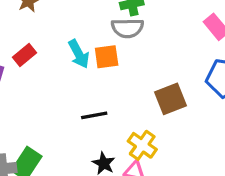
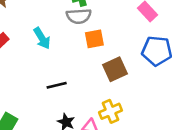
orange square: (107, 57) -> (94, 39), moved
yellow cross: (142, 145) -> (110, 111), moved, turned 35

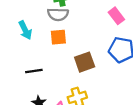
orange square: (94, 39) -> (58, 37), moved

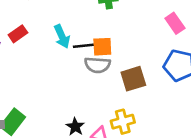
gray semicircle: (58, 14) -> (97, 65), moved
black line: (34, 71) -> (84, 46), moved

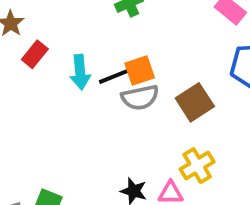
red rectangle: (18, 34) -> (35, 54), moved
cyan arrow: (62, 36) -> (80, 72), turned 35

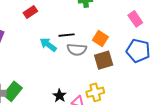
orange square: (140, 70) -> (100, 39), moved, turned 35
cyan arrow: (80, 72) -> (48, 45), moved, turned 114

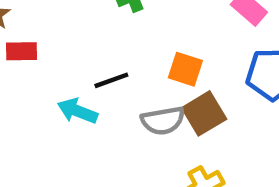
red rectangle: (30, 12) -> (21, 51), turned 48
gray semicircle: (77, 49) -> (163, 121), moved

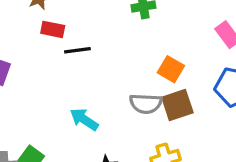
black line: (111, 80) -> (77, 50), moved
cyan arrow: (77, 111) -> (84, 119), moved

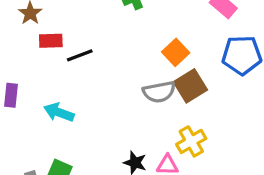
orange square: (171, 69) -> (176, 52), turned 30
cyan arrow: (84, 119) -> (59, 112), moved

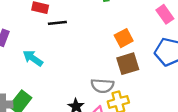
gray semicircle: (159, 92) -> (102, 86), moved

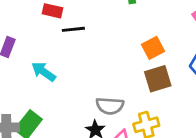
gray semicircle: (102, 86) -> (110, 106), moved

